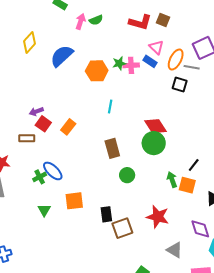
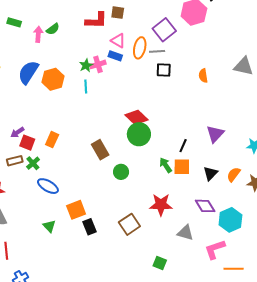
orange hexagon: (97, 71) -> (53, 79), moved
black square: (180, 85) -> (164, 70), moved
cyan line: (110, 106) -> (86, 87), moved
green cross: (40, 177) -> (33, 163), moved
black rectangle: (106, 214) -> (89, 227), moved

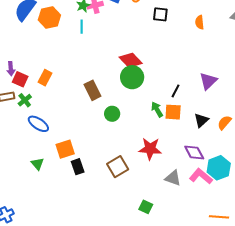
purple arrow: (17, 132) -> (11, 69), turned -64
pink L-shape: (215, 249) -> (201, 176), moved, turned 55

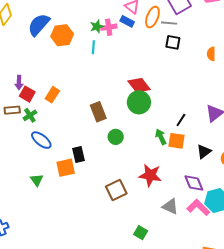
black rectangle: (78, 167) -> (78, 155), moved

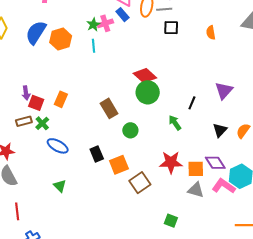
blue rectangle: (127, 21) -> (122, 15), turned 32
orange square: (177, 141) -> (196, 169), moved
orange square: (66, 168) -> (119, 165), moved

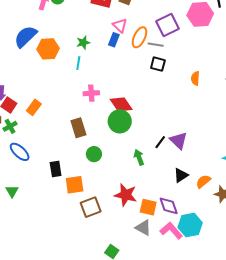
blue rectangle: (122, 15) -> (114, 40), turned 48
pink cross: (105, 23) -> (91, 93), moved
purple triangle: (224, 91) -> (179, 141), moved, turned -42

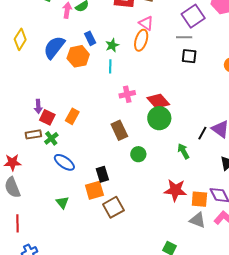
orange ellipse: (139, 37) -> (141, 40), moved
blue rectangle: (114, 40) -> (90, 38), moved, turned -40
orange square: (75, 185) -> (94, 190), moved
brown square: (91, 207) -> (113, 207), moved

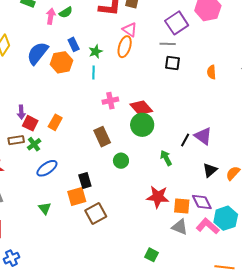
blue ellipse: (64, 162) -> (47, 168), turned -70

